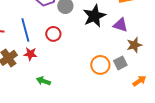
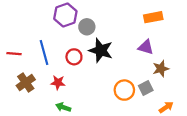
black star: (94, 16) -> (101, 50), moved, turned -30
red star: (30, 54) -> (58, 83), moved

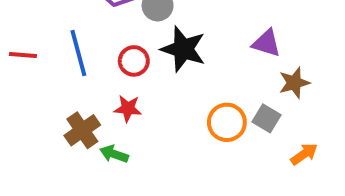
brown cross: (26, 83) -> (82, 130), moved
red star: (58, 83) -> (128, 108), moved
gray square: (146, 88) -> (266, 118), turned -32

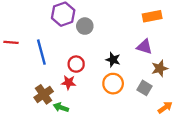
black star: (183, 49) -> (113, 60), moved, size x0.6
red line: (23, 55) -> (11, 42), moved
red circle: (134, 61) -> (76, 64), moved
orange circle: (227, 122) -> (113, 84), moved

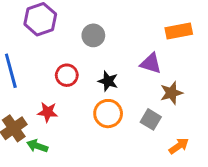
orange rectangle: (152, 16) -> (179, 31), moved
gray circle: (85, 26) -> (93, 35), moved
red circle: (76, 64) -> (67, 75), moved

